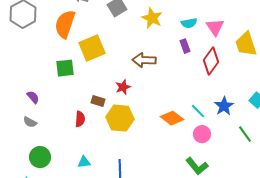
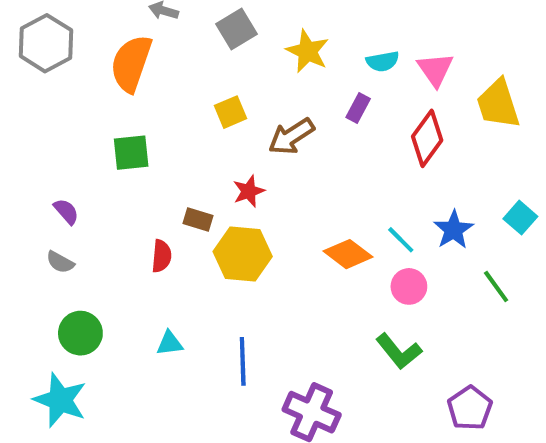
purple rectangle: (185, 46) -> (358, 108), moved, turned 48
yellow square: (92, 48) -> (230, 112), moved, size x0.6
brown arrow: (144, 60) -> (291, 136), turned -35

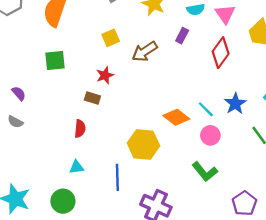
red star: (249, 191) -> (105, 75), moved
yellow hexagon: (243, 254) -> (143, 144), moved
red semicircle: (162, 256) -> (80, 129), moved
green circle: (80, 333) -> (63, 201), moved

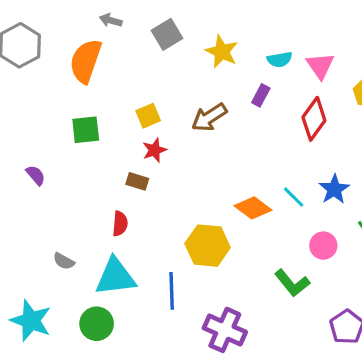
yellow square: (111, 38) -> (148, 116), moved
gray semicircle: (15, 122) -> (64, 261), moved
pink circle: (210, 135) -> (323, 246), moved
cyan triangle: (77, 167) -> (115, 277), size x2.0

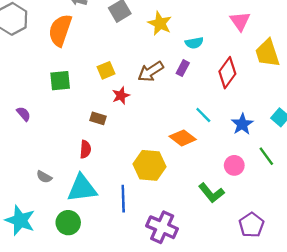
cyan semicircle: (280, 59) -> (194, 43), moved
pink triangle: (320, 66) -> (240, 21), moved
purple rectangle: (261, 95) -> (183, 68), moved
red star: (154, 150) -> (121, 96), moved
cyan line: (294, 197) -> (203, 115), moved

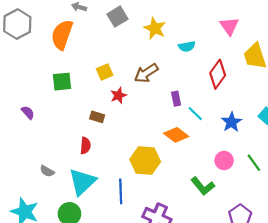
purple rectangle: (183, 68) -> (176, 99), moved, turned -40
green line: (266, 156) -> (254, 163), moved
cyan triangle: (82, 188) -> (82, 182), turned -36

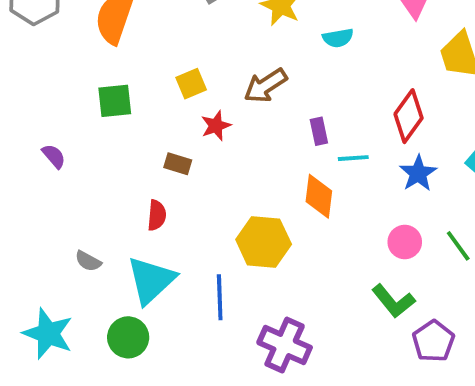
red diamond: (218, 74) -> (409, 116), moved
cyan line: (195, 114) -> (353, 158), turned -49
orange diamond: (176, 135) -> (319, 196), turned 60
green L-shape: (203, 186) -> (393, 301), moved

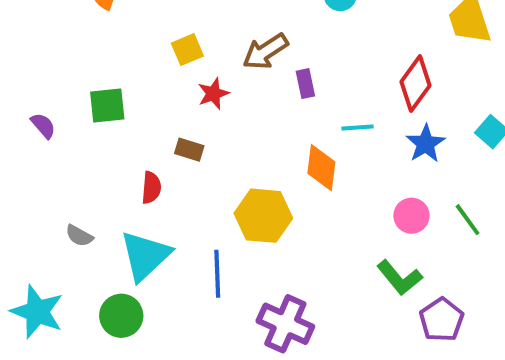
green square: (115, 101) -> (107, 106), moved
purple rectangle: (319, 131) -> (305, 84), moved
brown rectangle: (178, 164) -> (189, 150), moved

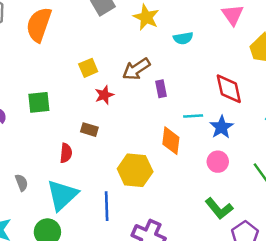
red diamond: (415, 84) -> (229, 89), turned -48
blue star: (425, 144) -> (221, 127), moved
pink circle: (411, 216) -> (218, 162), moved
gray semicircle: (79, 236) -> (22, 183), turned -140

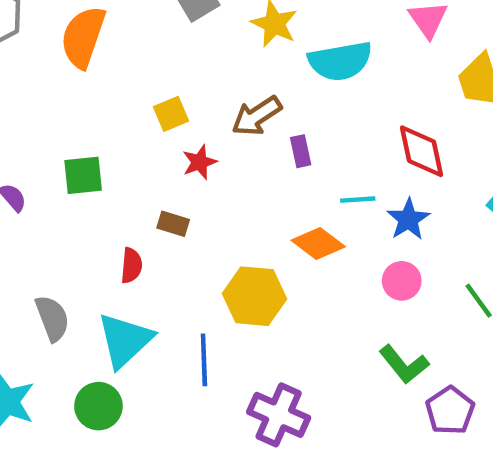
cyan semicircle: (183, 38) -> (340, 61), size x1.8
orange diamond: (171, 141) -> (318, 244), turned -60
gray semicircle: (22, 183) -> (52, 318), size x1.5

